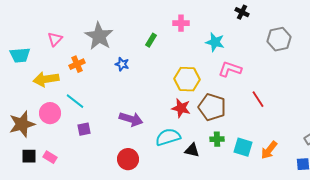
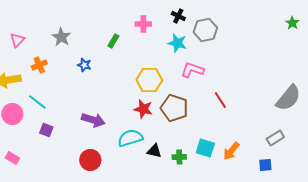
black cross: (242, 12) -> (178, 16), moved
gray star: (99, 36) -> (61, 37), size x0.7
gray hexagon: (279, 39) -> (205, 30), moved
purple square: (84, 129) -> (46, 130), turned 32
green cross: (217, 139) -> (179, 157), moved

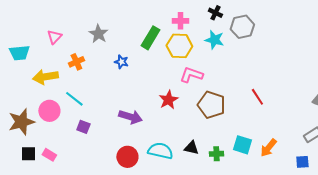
green rectangle: (113, 41) -> (150, 38), size x1.6
pink L-shape: (192, 70) -> (191, 75), moved
yellow hexagon: (149, 80) -> (179, 46), moved
red star: (143, 109) -> (168, 100), moved, turned 30
cyan semicircle: (130, 138) -> (160, 151), moved, turned 30

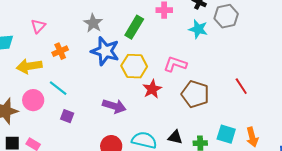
gray star: (98, 34) -> (93, 23), moved
yellow hexagon: (179, 46) -> (134, 66), moved
blue star: (121, 62) -> (105, 51), size x2.0
orange arrow: (268, 148) -> (252, 137), turned -54

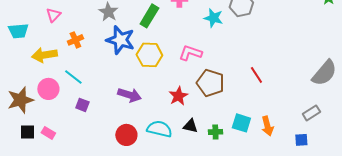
red star: (152, 89) -> (178, 96), moved

